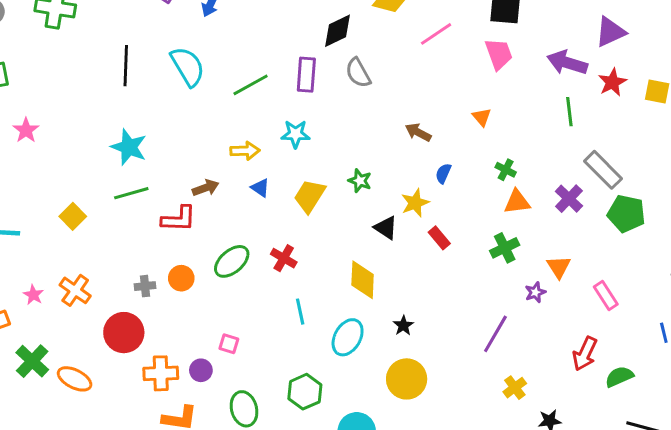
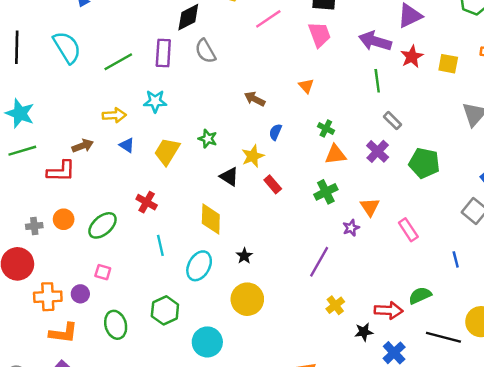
gray rectangle: (603, 170) -> (393, 121), moved, size x0.6
green ellipse: (232, 261) -> (102, 225), moved
red arrow: (585, 354) -> (389, 310), moved, turned -112

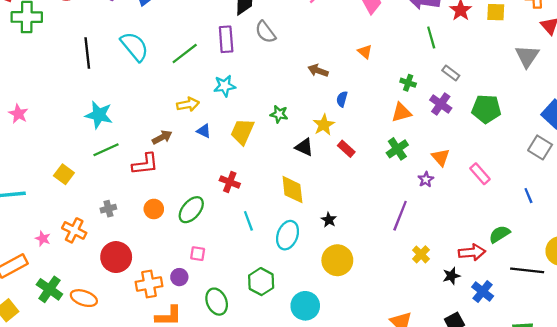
green cross: (326, 128) -> (408, 83), moved
gray cross: (34, 226) -> (108, 209), moved

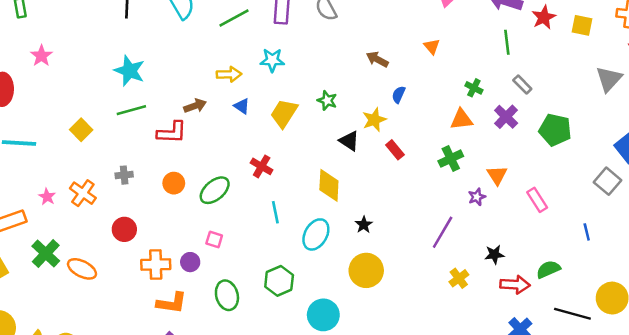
red circle: (116, 257) -> (124, 229), size x0.7
black star: (451, 276) -> (494, 254), moved

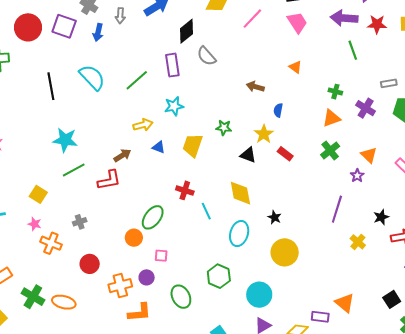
red star: (544, 17) -> (377, 24), turned -30
gray rectangle: (522, 84) -> (389, 83), moved, turned -42
orange circle: (174, 183) -> (134, 238), moved
pink star: (47, 197) -> (35, 224), moved
cyan line: (275, 212) -> (206, 211), moved

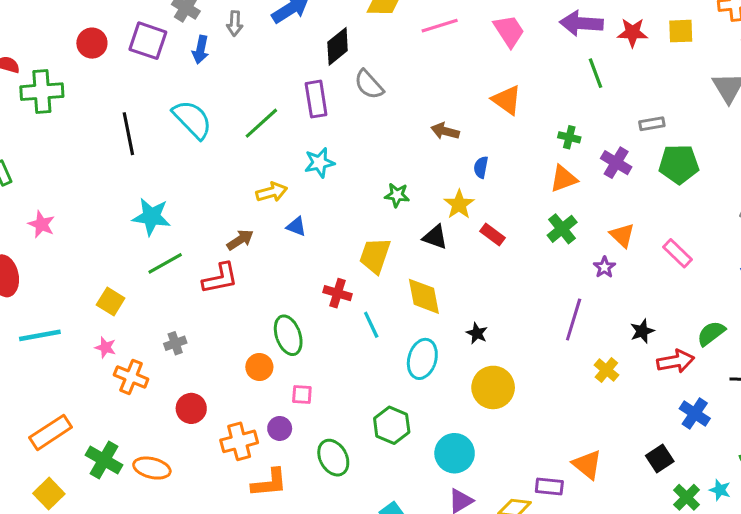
pink line: (252, 19) -> (440, 26), turned 30
red circle: (28, 27) -> (92, 43), size x0.7
orange triangle: (295, 67) -> (507, 100), size x1.5
yellow trapezoid: (193, 145) -> (375, 256), moved
green ellipse: (153, 217) -> (288, 335), turned -55

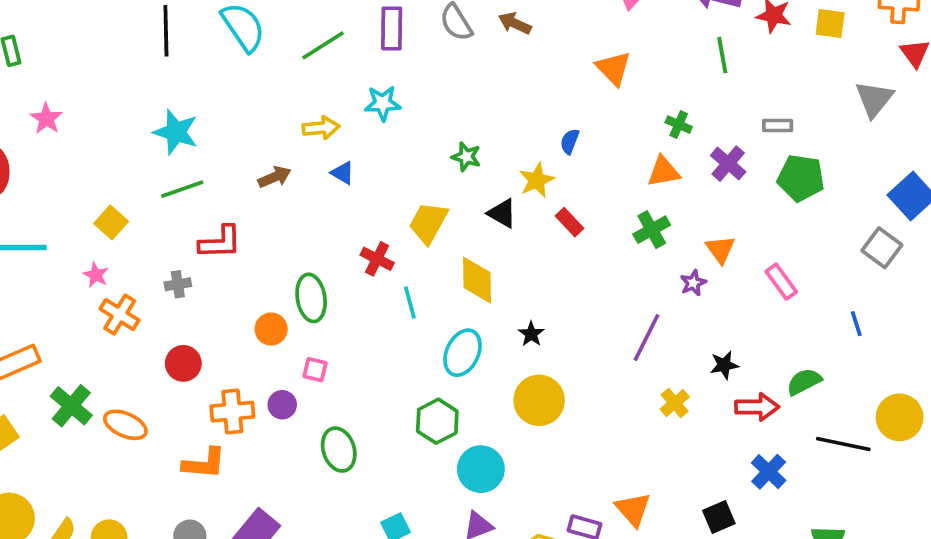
brown arrow: (445, 131) -> (515, 23), moved
red L-shape: (220, 278) -> (220, 242), moved
green hexagon: (392, 425) -> (437, 421), moved
orange L-shape: (269, 483) -> (204, 463), moved

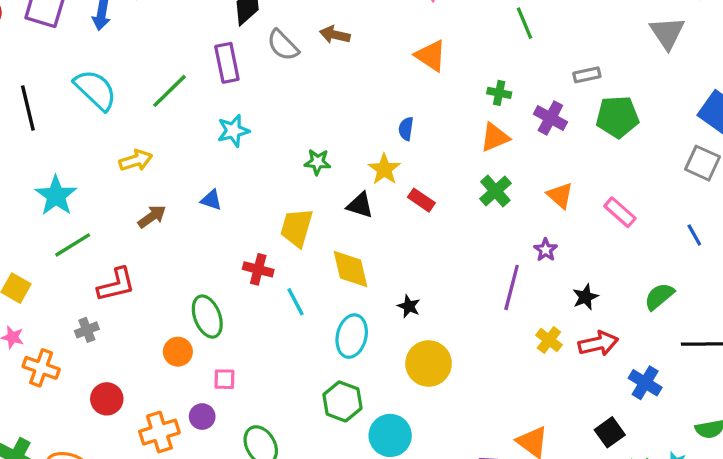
yellow arrow: (321, 128) -> (136, 160), moved
cyan star: (176, 132) -> (56, 196), turned 30
purple star: (693, 283) -> (546, 250), moved
red arrow: (757, 407) -> (598, 344), moved

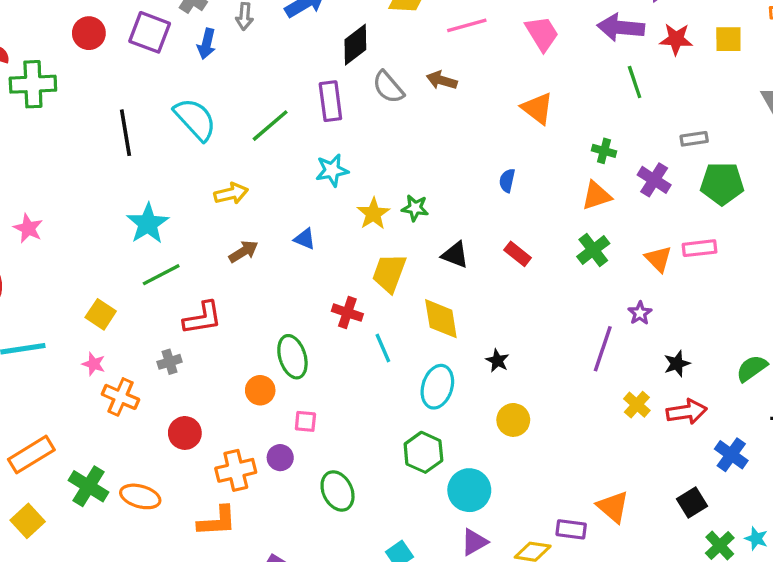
yellow star: (384, 169) -> (373, 214), moved
pink rectangle: (620, 212) -> (700, 248), moved, turned -52
yellow circle: (429, 364) -> (513, 420), size x0.7

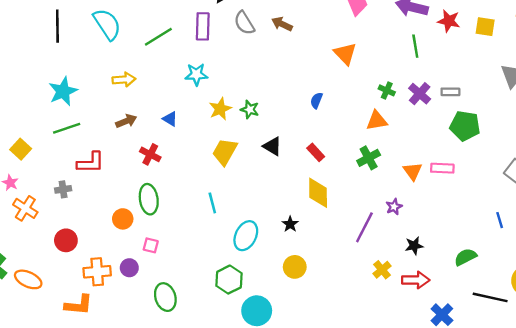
purple cross: (654, 180) -> (420, 94), moved
red cross: (347, 313) -> (150, 154), moved
yellow diamond: (441, 319) -> (318, 193), moved

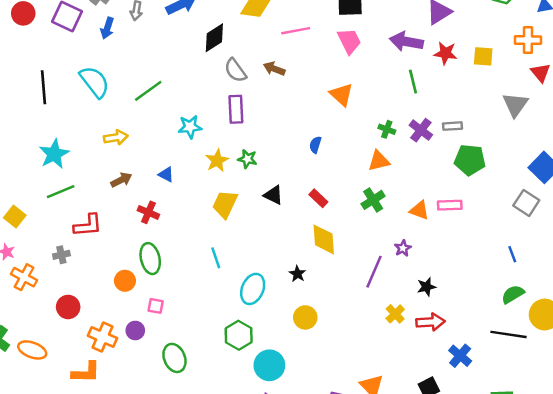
purple rectangle: (203, 26) -> (236, 109), moved
orange triangle: (413, 171) -> (419, 210), turned -30
green semicircle: (465, 257) -> (513, 294), moved
orange cross: (97, 272) -> (103, 337), turned 32

